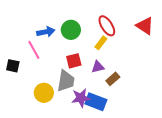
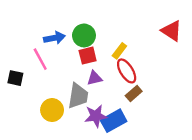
red ellipse: (107, 26) -> (127, 71), moved
red square: (74, 61) -> (88, 56), moved
purple triangle: (98, 67) -> (95, 78), moved
blue rectangle: (96, 102) -> (114, 121), turned -50

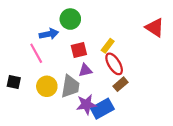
green circle: (84, 35) -> (70, 19), moved
black square: (15, 78) -> (14, 82), moved
yellow circle: (52, 110) -> (47, 86), moved

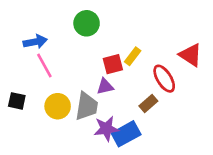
red triangle: (155, 28) -> (191, 55), moved
blue arrow: (49, 34) -> (35, 42), moved
red square: (79, 50) -> (113, 64), moved
red ellipse: (114, 64) -> (164, 79), moved

